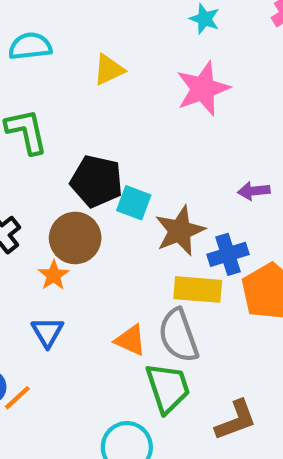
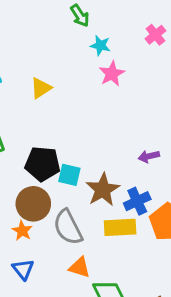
pink star: (203, 89) -> (112, 74), moved, size x0.7
gray semicircle: (178, 335) -> (68, 227), moved

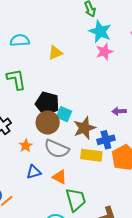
cyan star: (100, 45) -> (100, 31), size x1.6
brown circle: (33, 204) -> (48, 123), moved
gray semicircle: (68, 227) -> (57, 149), turned -50
blue triangle: (23, 269) -> (34, 172), moved, turned 42

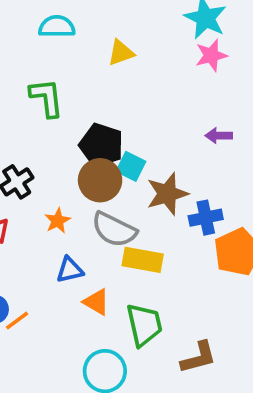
purple arrow: (119, 111) -> (219, 136), moved
yellow rectangle: (91, 155) -> (143, 260), moved
orange triangle: (60, 177) -> (96, 302), moved

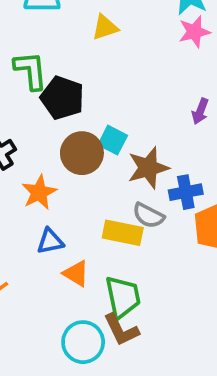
purple arrow: (219, 136) -> (200, 111), turned -70
black pentagon: (101, 145) -> (62, 98), moved
orange star: (58, 221) -> (39, 192), size x1.4
gray semicircle: (114, 230) -> (148, 215), moved, size x0.7
brown L-shape: (199, 357) -> (121, 330), moved, turned 78

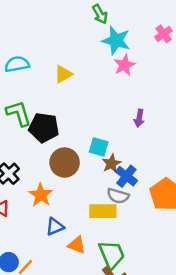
cyan square: (113, 140) -> (99, 147), moved
brown star: (148, 168) -> (111, 164), size x0.7
blue cross: (186, 192) -> (126, 176), moved, turned -30

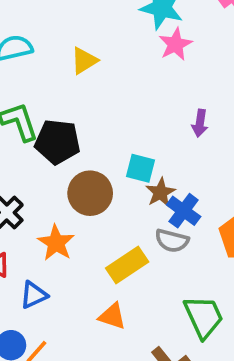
yellow rectangle: (103, 211) -> (127, 265), moved, turned -32
blue triangle: (55, 227) -> (34, 295), moved
green trapezoid: (112, 255) -> (204, 317), moved

